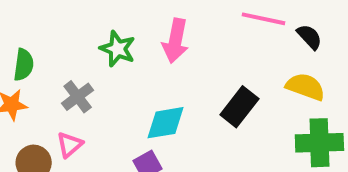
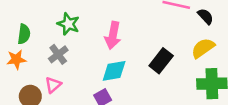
pink arrow: (175, 41) -> (113, 35), moved
green star: (118, 49) -> (68, 24), moved
yellow semicircle: (305, 87) -> (203, 48), turned -55

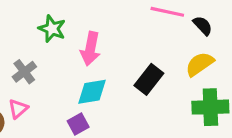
green star: (68, 24) -> (52, 29), moved

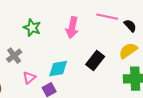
pink arrow: (90, 49) -> (72, 28), moved
pink triangle: (18, 109) -> (29, 78), moved

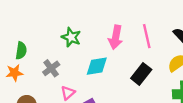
pink line: (107, 17) -> (147, 36), moved, turned 65
cyan diamond: (58, 69) -> (97, 66), moved

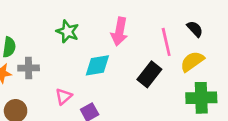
pink line: (147, 36) -> (166, 42), moved
gray cross: (51, 68) -> (29, 68), moved, turned 36

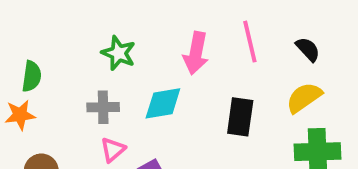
pink line: (166, 42) -> (250, 42), moved
gray cross: (29, 68) -> (103, 107), moved
black rectangle: (149, 74) -> (240, 117), turned -30

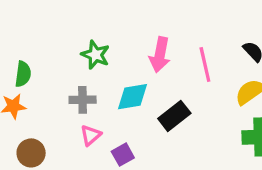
pink line: (250, 42) -> (205, 64), moved
black rectangle: (240, 117) -> (174, 116), moved, turned 44

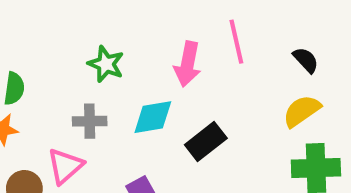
pink line: (205, 64) -> (236, 42), moved
pink triangle: (91, 135) -> (65, 166), moved, size x1.4

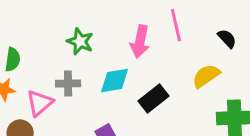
yellow semicircle: (302, 111) -> (206, 76), moved
pink triangle: (65, 166) -> (40, 103), moved

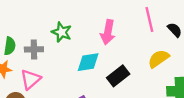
pink line: (176, 25) -> (149, 19), moved
gray cross: (68, 83) -> (34, 49), moved

